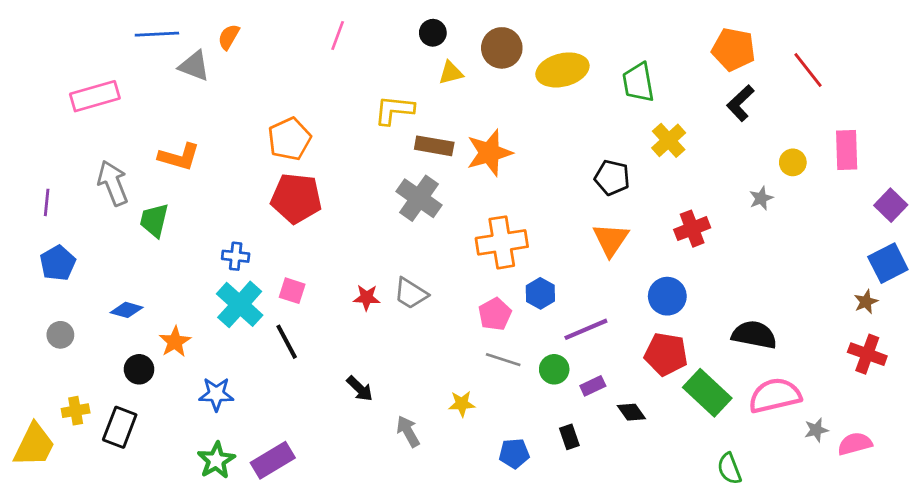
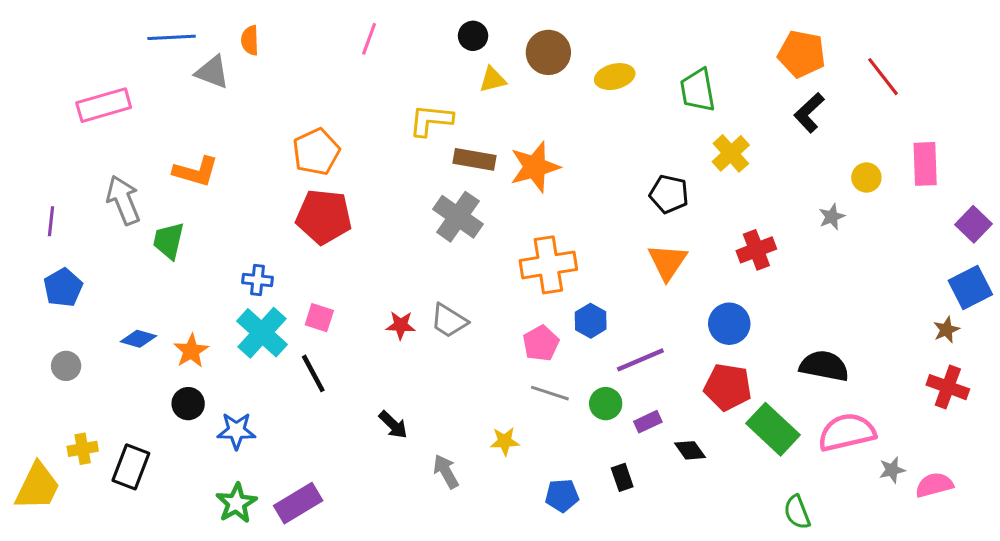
orange semicircle: (229, 37) -> (250, 40), turned -32
yellow ellipse: (562, 70) -> (615, 77), size x0.7
orange star: (175, 342) -> (191, 351), moved
black circle: (139, 369) -> (188, 404), moved

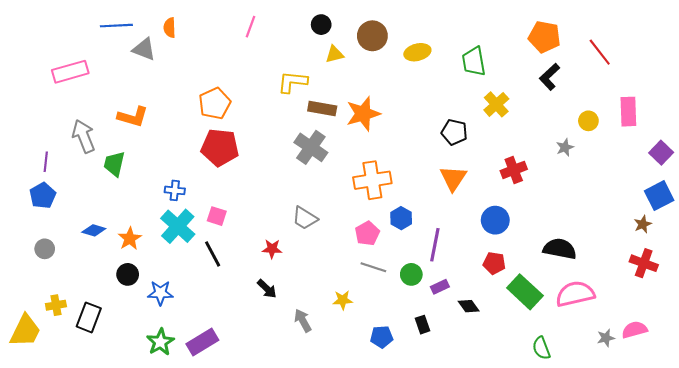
purple line: (51, 221) -> (46, 162), moved
red star: (401, 325) -> (272, 249), moved
purple line: (640, 360) -> (435, 245), turned -56
red pentagon: (728, 387) -> (494, 263), size x0.7
gray star: (892, 470) -> (606, 338), moved

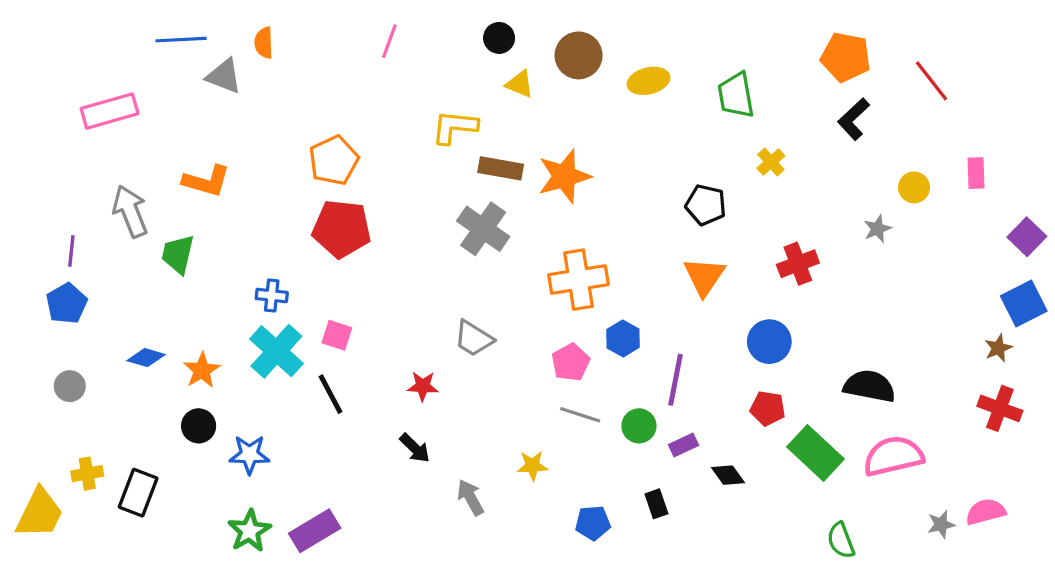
yellow triangle: (334, 54) -> (520, 84), turned 36
yellow cross: (496, 104) -> (771, 162), size x0.7
pink rectangle: (628, 112) -> (976, 173), size x0.7

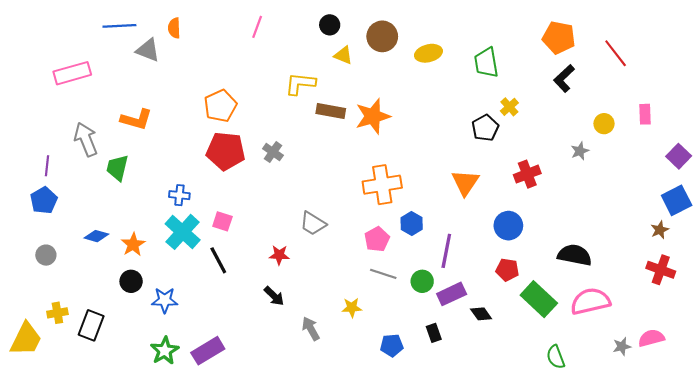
black pentagon: (706, 205) -> (485, 128), moved, turned 30
gray cross: (483, 229) -> (273, 152), moved, size x0.6
purple rectangle: (683, 445) -> (452, 294), size x1.5

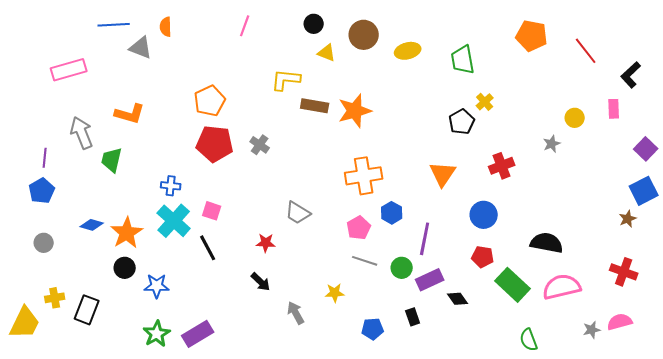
black L-shape: (564, 78) -> (631, 75), moved
orange star: (133, 245) -> (127, 233), size x1.4
red cross: (661, 270) -> (624, 272), moved

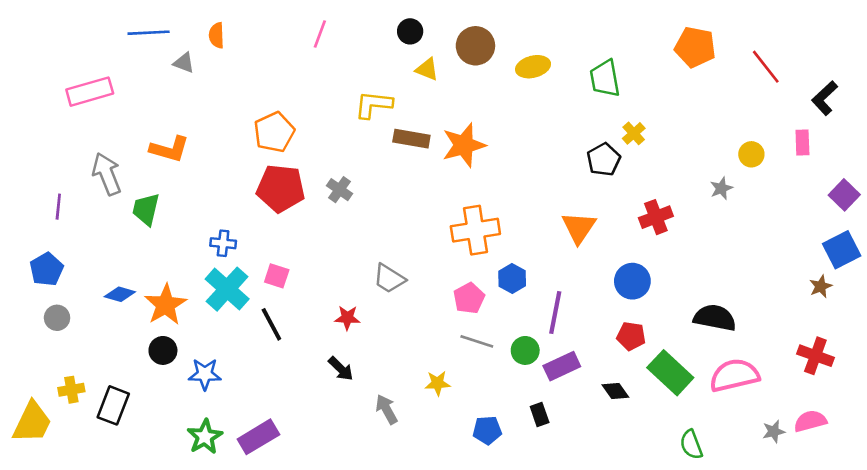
gray triangle: (141, 48) -> (184, 63), size x0.7
blue pentagon: (42, 191) -> (47, 269), moved
black diamond: (458, 299) -> (615, 391), moved

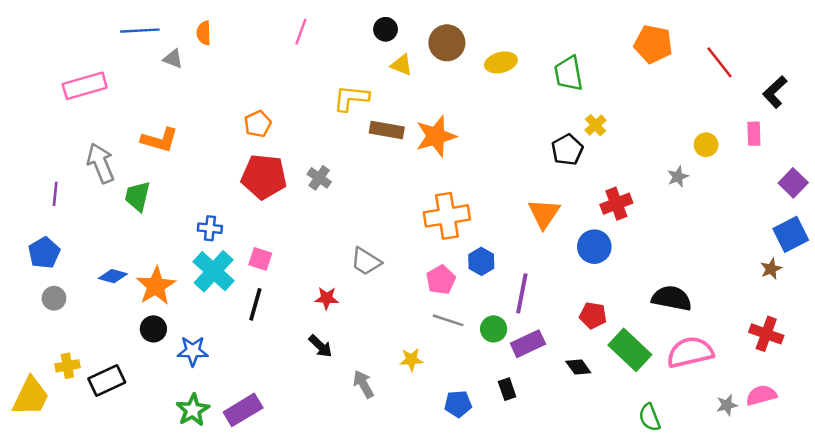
orange pentagon: (274, 132) -> (258, 124), size x0.7
blue circle: (632, 281) -> (594, 247), moved
black line: (271, 324) -> (255, 304), turned 44
black rectangle: (113, 405) -> (107, 381), turned 44

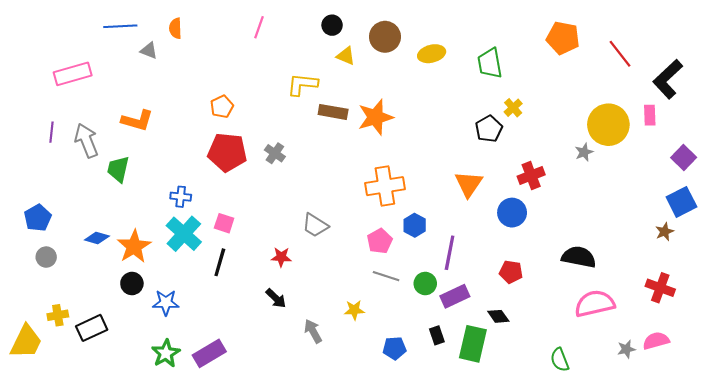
black L-shape: (775, 92) -> (668, 79), size x1.4
yellow circle: (706, 145) -> (608, 125), size x2.0
purple line: (55, 194) -> (51, 132), moved
green rectangle: (630, 350) -> (473, 344), moved, turned 60

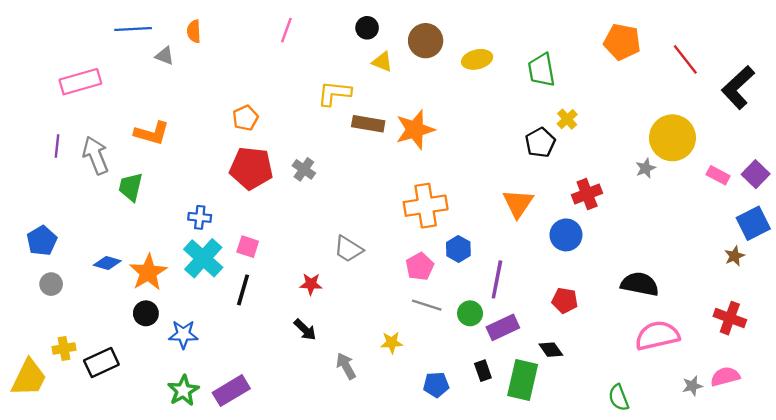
pink rectangle: (650, 115) -> (718, 175), moved, turned -60

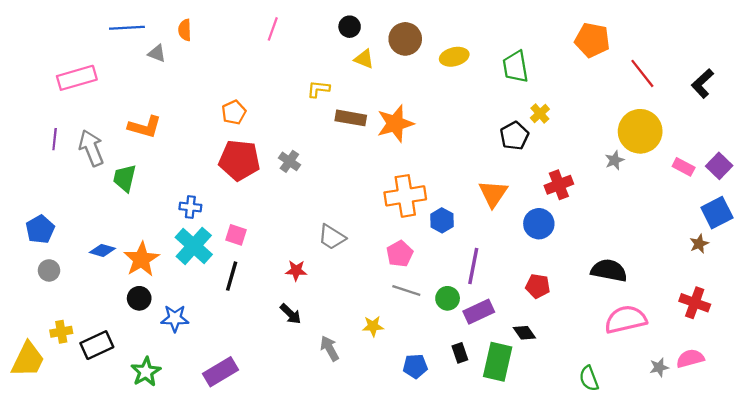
red line: (685, 59) -> (642, 73), moved
black L-shape: (738, 87) -> (702, 83), size x0.7
yellow L-shape: (334, 93) -> (318, 89), size x0.7
blue hexagon: (458, 249) -> (442, 220), moved
green star: (183, 391) -> (146, 372), moved

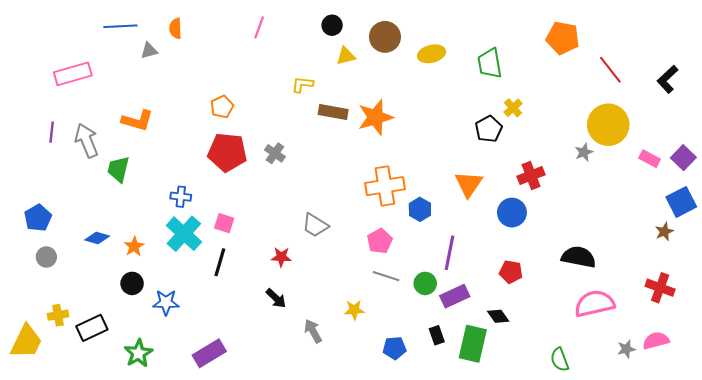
gray triangle: (157, 53) -> (149, 51), turned -36
yellow triangle: (364, 59) -> (346, 56), turned -36
orange star: (141, 259) -> (134, 246), size x0.6

